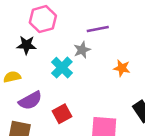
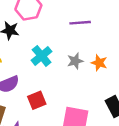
gray star: (82, 50) -> (75, 61), moved

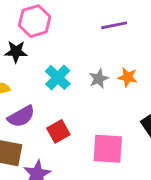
purple line: (80, 23) -> (114, 25), moved

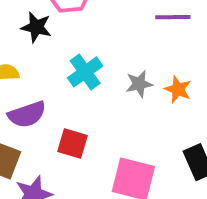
red square: (58, 131) -> (72, 143), turned 35

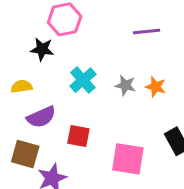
gray star: (139, 84) -> (125, 85), turned 30

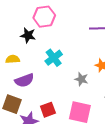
gray star: (125, 85) -> (81, 79), moved
red square: (78, 136) -> (48, 110), moved, turned -35

